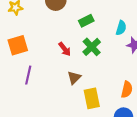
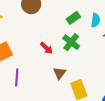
green rectangle: (86, 21) -> (73, 18), moved

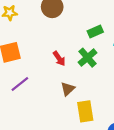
purple line: (17, 77) -> (20, 84), turned 36

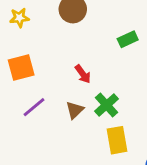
green cross: (87, 58) -> (106, 105), moved
brown triangle: (68, 89) -> (75, 110), moved

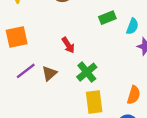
brown triangle: (75, 110) -> (49, 73), moved

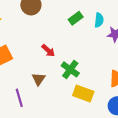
purple line: (26, 71) -> (19, 98), moved, turned -54
yellow rectangle: (94, 102) -> (83, 93), turned -48

